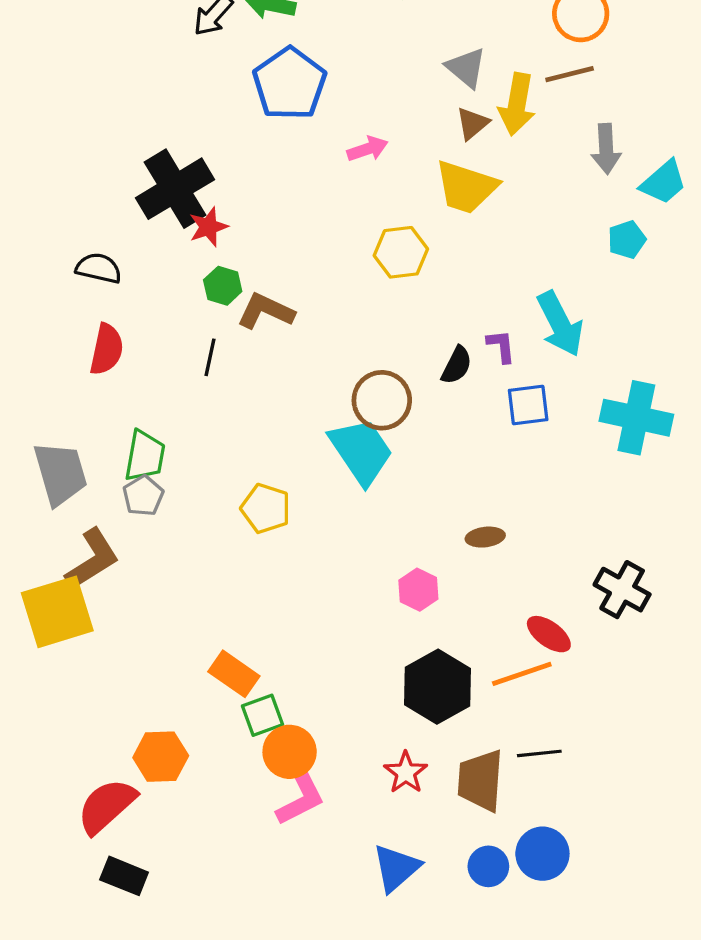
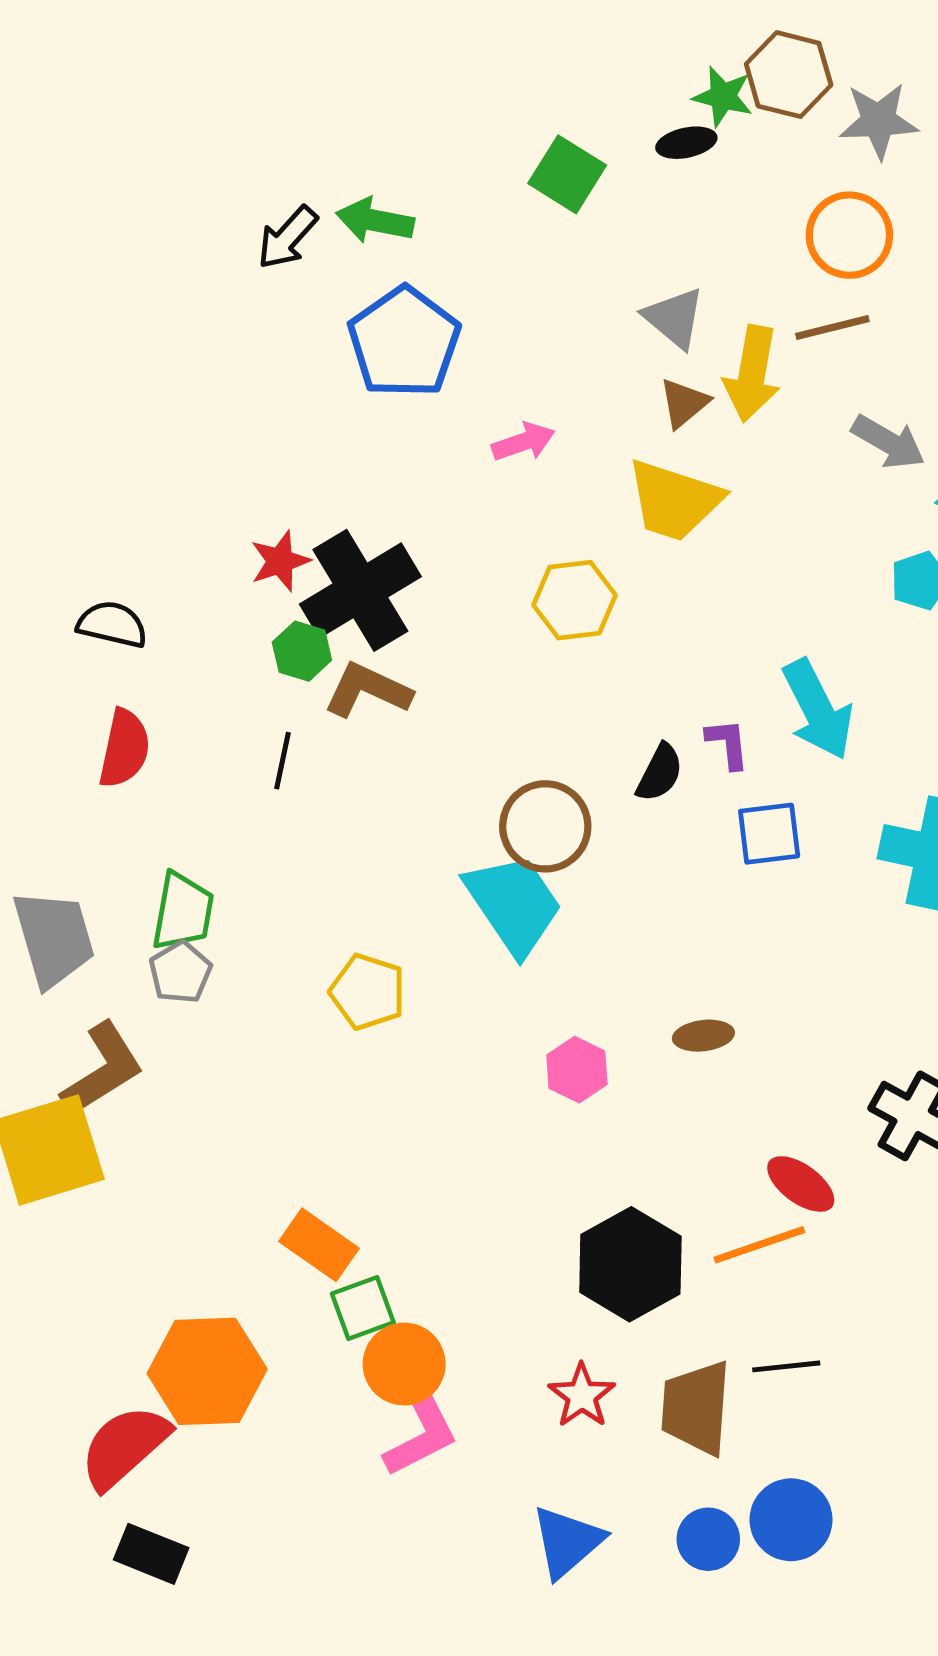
gray arrow: (606, 149) -> (888, 442), turned -57
black cross: (175, 189) -> (360, 590), moved
pink hexagon: (418, 590) -> (577, 1070), moved
orange hexagon: (161, 757) -> (207, 1371), size x1.4

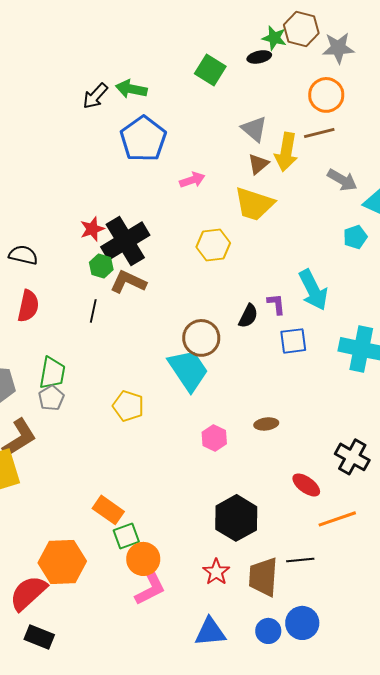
orange line: (759, 1245) -> (337, 519), moved
blue triangle: (567, 1542) -> (210, 632), turned 36

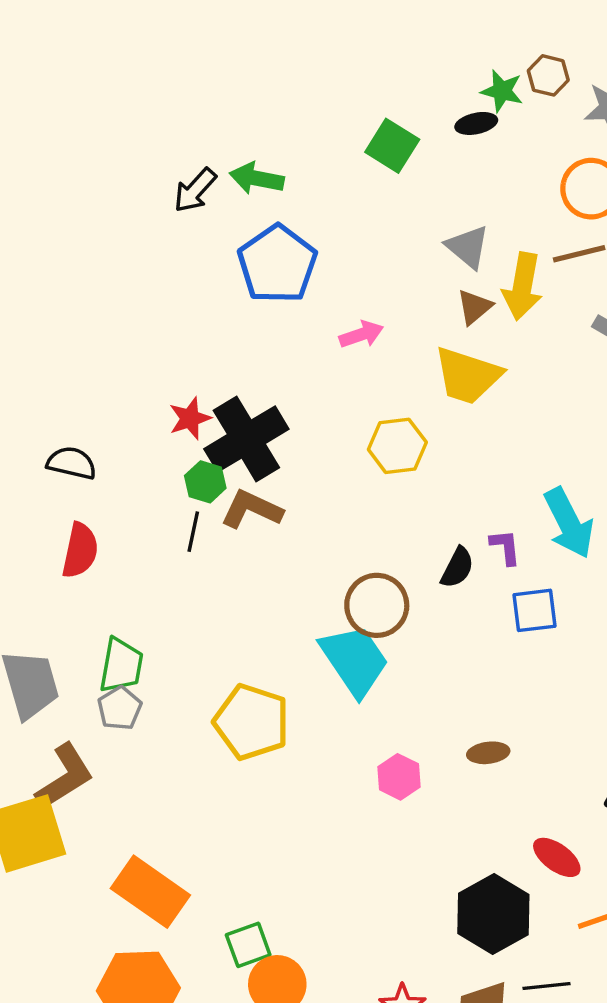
brown hexagon: (301, 29) -> (548, 75), size x0.7
black line: (93, 311) -> (193, 532), moved
yellow pentagon: (128, 406) -> (252, 722), size x1.4
orange rectangle: (108, 510) -> (150, 892), moved, size x1.4
black hexagon: (236, 518) -> (493, 914), moved

